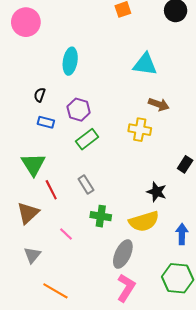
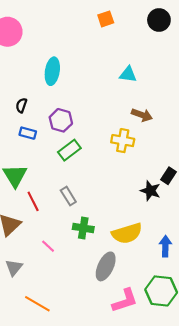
cyan triangle: (145, 64) -> (128, 74), size x0.7
black star: (157, 192) -> (150, 191), moved
pink L-shape: (126, 288) -> (125, 301), moved, turned 40

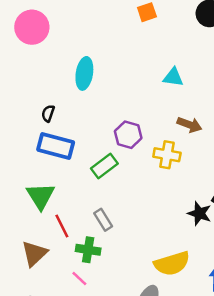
purple hexagon: (61, 120) -> (128, 135), moved
blue rectangle: (28, 133) -> (56, 146), size x1.8
green cross: (83, 228) -> (88, 250), moved

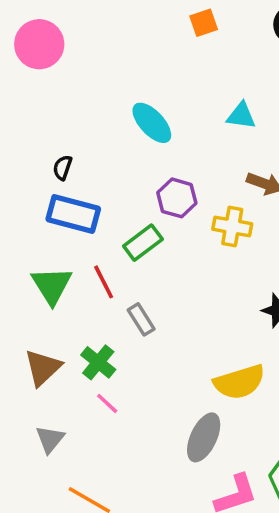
cyan ellipse: (84, 73) -> (152, 123), moved, turned -52
red line: (62, 226) -> (104, 282), moved
green cross: (88, 250) -> (98, 362), moved, turned 30

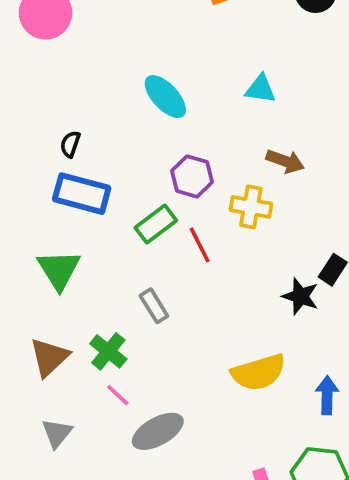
red line: (104, 282) -> (200, 245), moved
gray ellipse: (204, 437) -> (158, 431), moved, turned 36

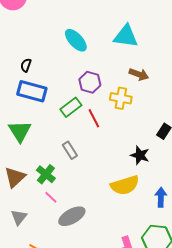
cyan triangle: (260, 89) -> (126, 36), size x1.5
black star: (300, 296) -> (140, 155), moved

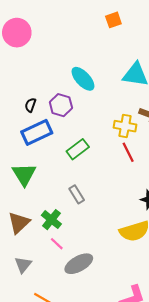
purple hexagon: (90, 82) -> (61, 105), moved
blue rectangle: (32, 91) -> (37, 132), turned -40
yellow cross: (121, 98) -> (125, 126), moved
red line: (94, 118) -> (128, 152), moved

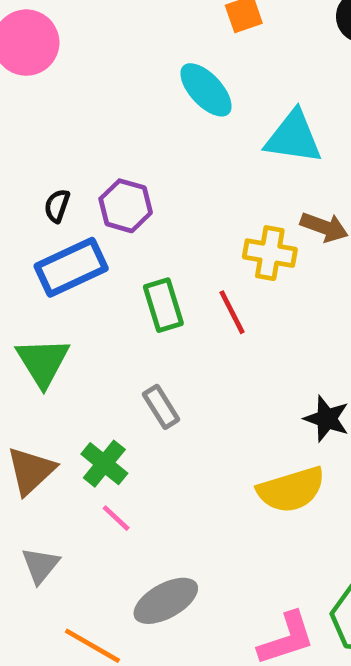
cyan ellipse: (83, 79) -> (206, 90), moved
green rectangle: (78, 149) -> (163, 305), turned -70
red line: (128, 152) -> (232, 312), moved
gray ellipse: (79, 264) -> (166, 601), moved

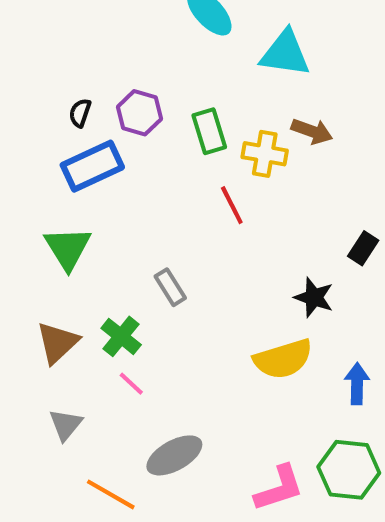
green rectangle: (163, 305) -> (209, 131), moved

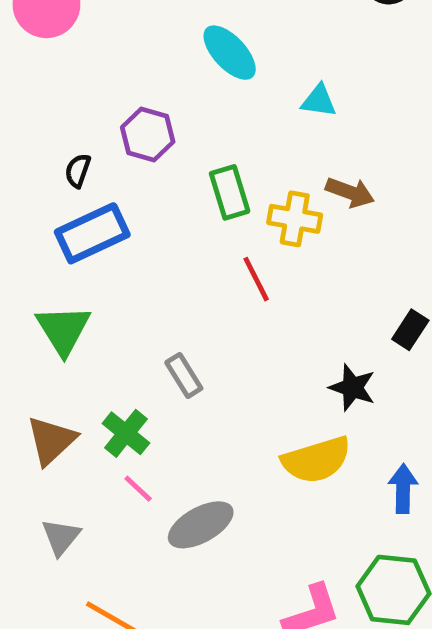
cyan triangle: (285, 53) -> (319, 101), size x0.6
purple hexagon: (140, 113) -> (148, 134), moved
gray ellipse: (174, 455) -> (201, 525), moved

